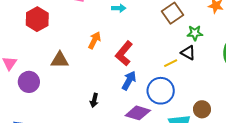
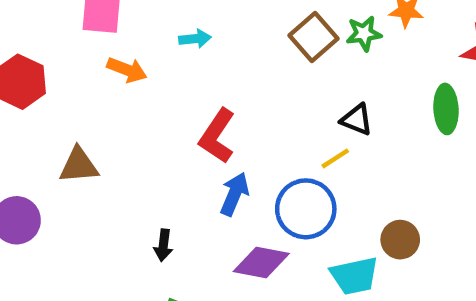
green star: (195, 33) -> (364, 33), moved
orange arrow: (94, 40) -> (127, 70), moved, turned 90
yellow line: (171, 63) -> (335, 158), moved

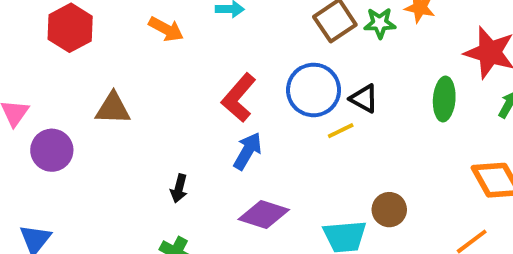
blue circle: (306, 209) -> (314, 90), moved

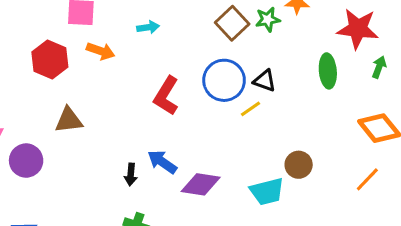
red hexagon: (70, 28) -> (50, 60), moved
blue arrow: (248, 151) -> (162, 162), moved, turned -76

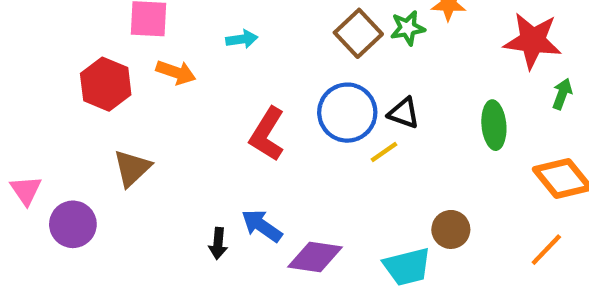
green ellipse: (328, 71) -> (494, 125), moved
brown triangle: (69, 120) -> (132, 168), turned -36

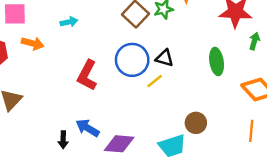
orange line: (546, 250) -> (251, 131), turned -35

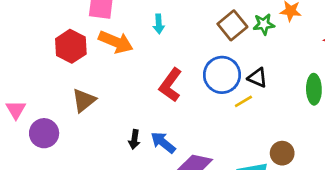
cyan arrow: (69, 22) -> (159, 24), turned 91
orange arrow: (33, 43) -> (116, 42), size x1.4
black arrow: (63, 140) -> (134, 139), moved

